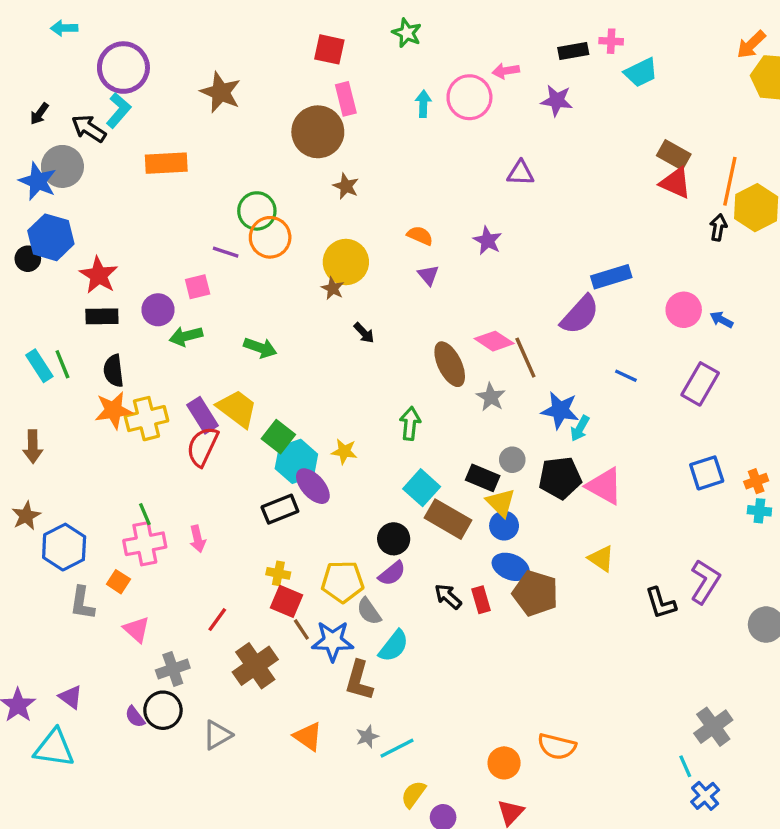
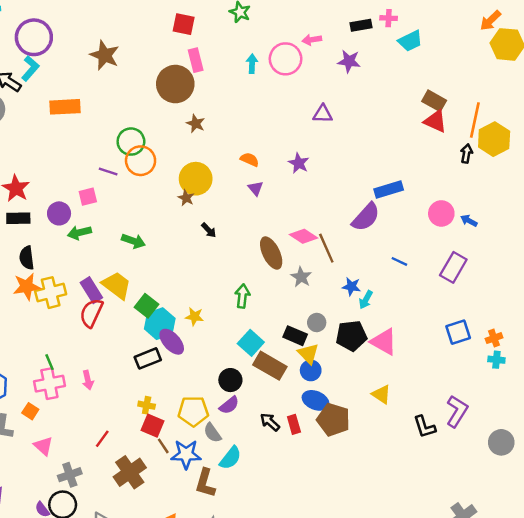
blue star: (560, 410) -> (351, 287), size x0.7

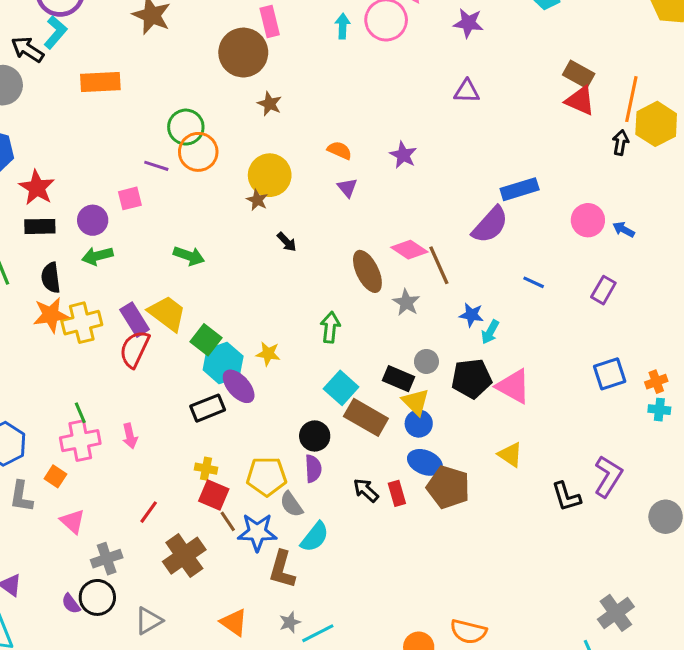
purple triangle: (323, 114) -> (467, 91), moved
green arrow: (79, 233) -> (97, 256), moved
purple rectangle: (453, 267) -> (603, 290), size x0.7
purple semicircle: (229, 405) -> (313, 469), turned -54

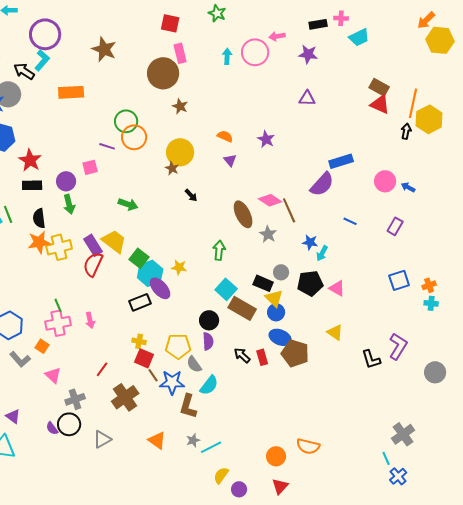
green arrow: (97, 256) -> (69, 204), turned -90
pink triangle: (513, 386) -> (337, 288), size x0.7
gray L-shape: (21, 497) -> (20, 359), turned -50

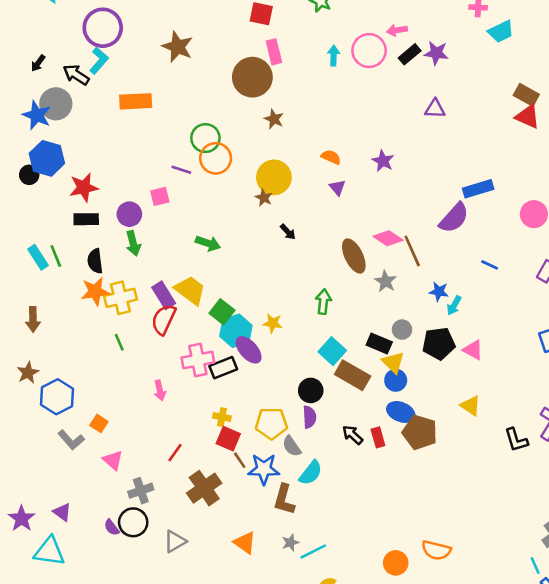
black rectangle: (318, 24) -> (410, 54), moved, turned -30
red star: (30, 160) -> (84, 188), turned 30
green line: (58, 305) -> (119, 342), moved
pink cross: (58, 323) -> (198, 360), moved

